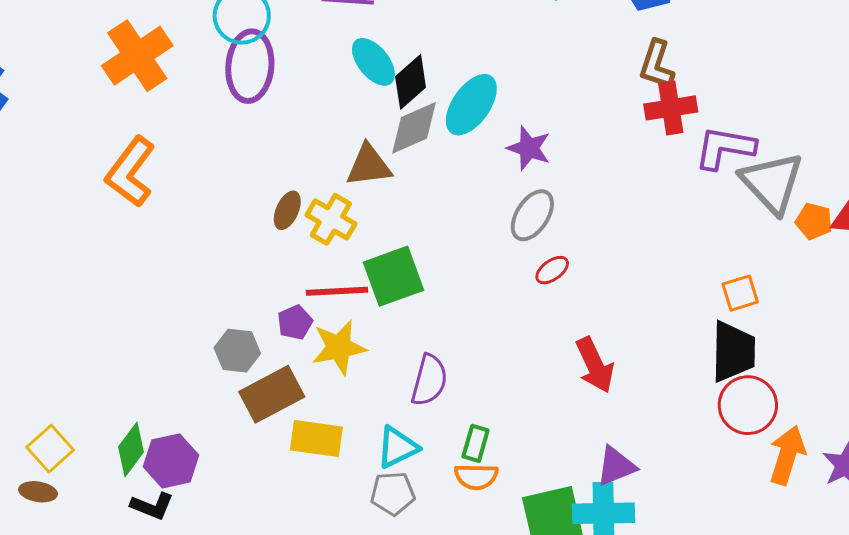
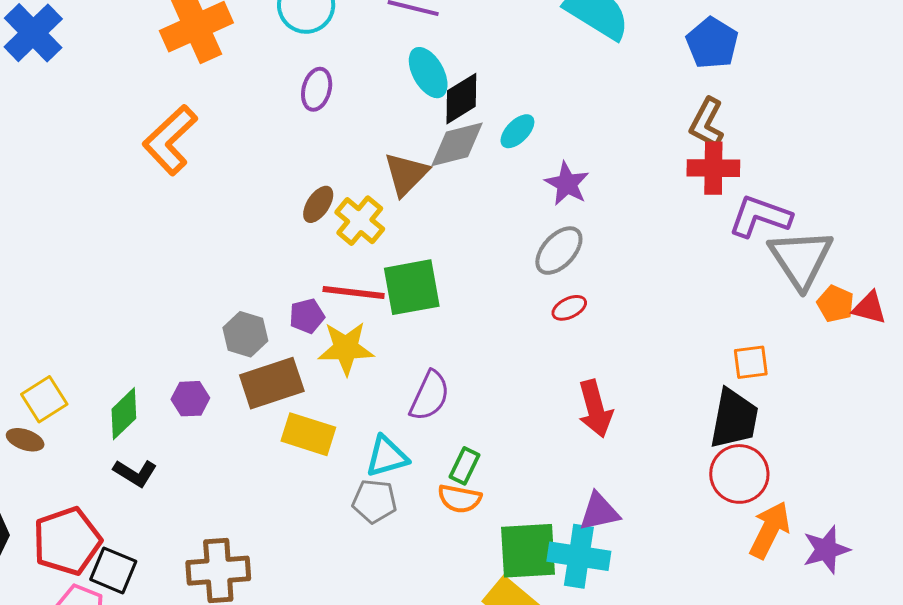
purple ellipse: (250, 66) -> (317, 89), moved, size x0.6
cyan ellipse: (471, 105) -> (517, 131), size x0.6
brown triangle: (369, 166) -> (406, 174), turned -48
purple hexagon: (171, 461) -> (190, 399), moved, size x0.7

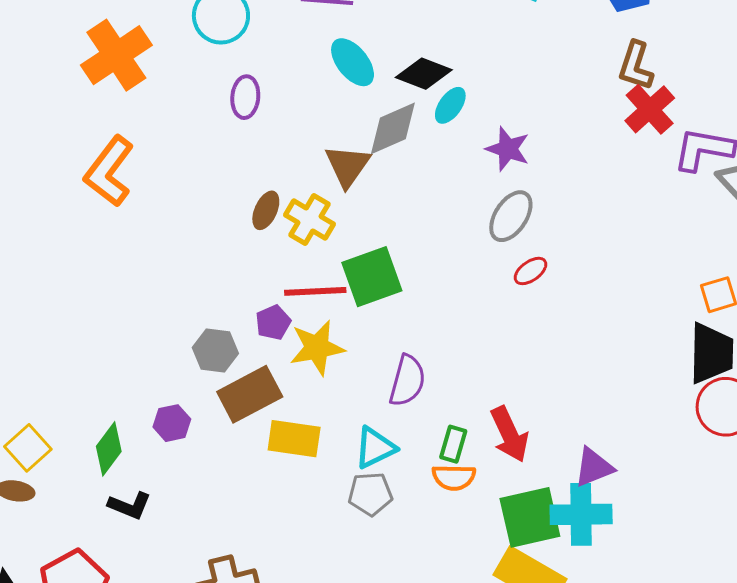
black diamond: (461, 99) -> (424, 74), moved, turned 62
red cross: (713, 168) -> (650, 109), turned -33
red arrow: (595, 409) -> (509, 434), moved

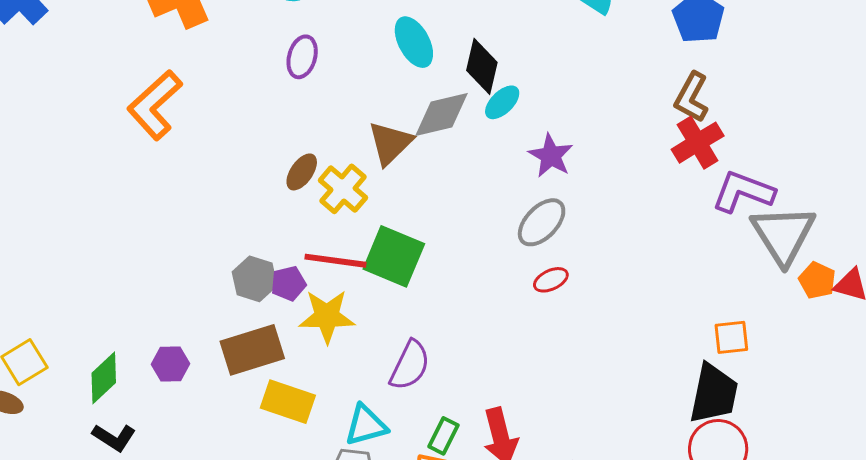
black diamond: (424, 74) -> (482, 66), turned 72
green square: (372, 277) -> (394, 256), turned 32
gray hexagon: (215, 350) -> (255, 279), moved

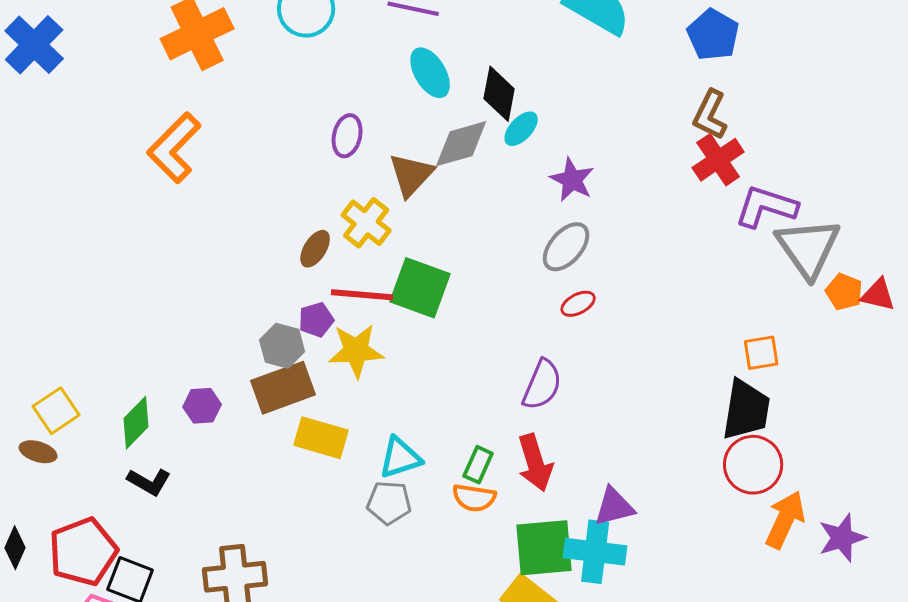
purple ellipse: (302, 57) -> (347, 136), moved
brown ellipse: (302, 172) -> (315, 249), moved
gray hexagon: (255, 279) -> (282, 346), moved
purple semicircle: (410, 365) -> (542, 385), moved

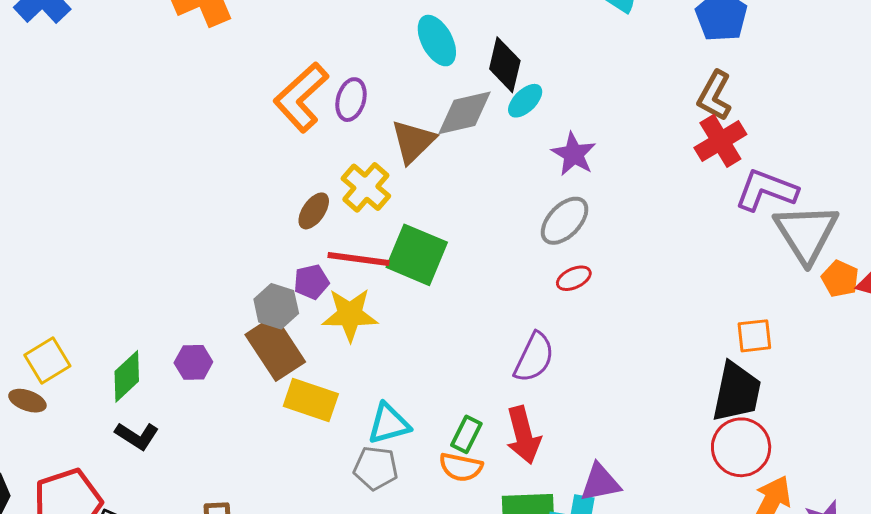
orange L-shape: (174, 148) -> (301, 97), moved
brown rectangle: (283, 388) -> (275, 348), turned 74

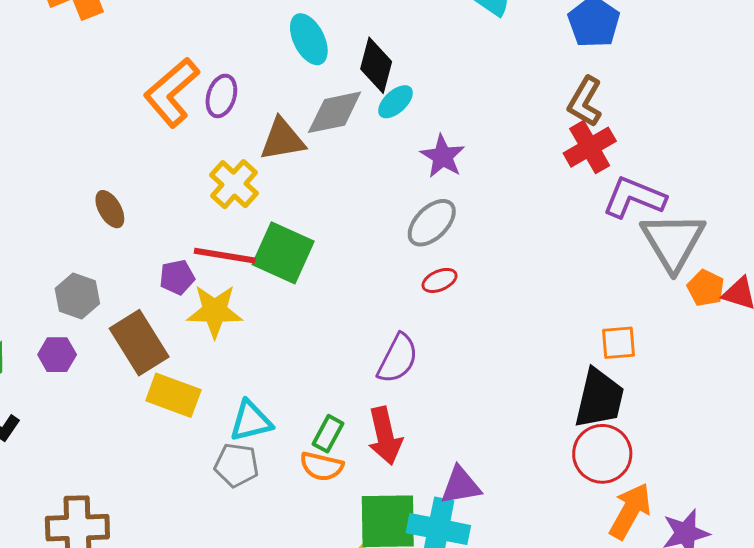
brown triangle: (413, 142) -> (282, 140), turned 33
brown ellipse: (314, 211) -> (110, 209), moved, turned -66
gray hexagon: (276, 306) -> (77, 296), moved

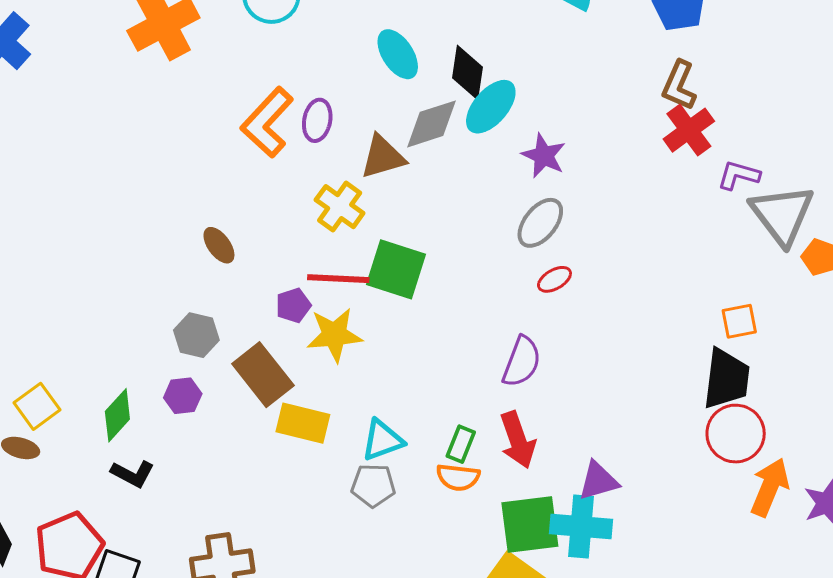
cyan ellipse: (395, 102) -> (491, 107), size x1.5
purple L-shape: (634, 197) -> (739, 175), size x0.7

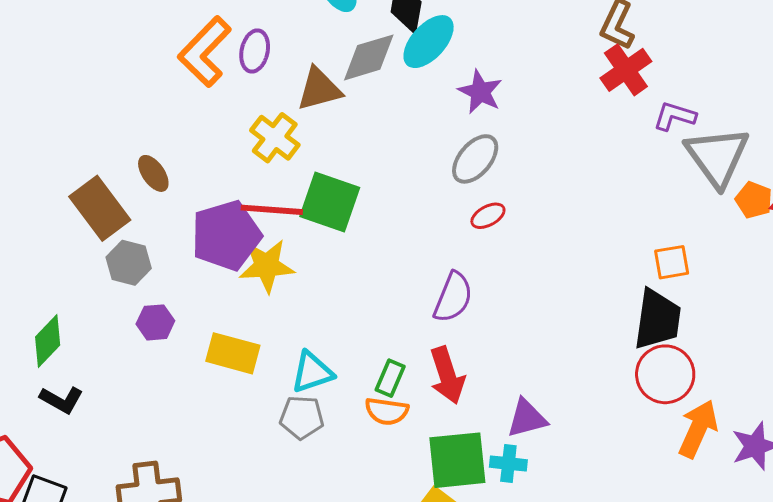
purple pentagon: (293, 305) -> (226, 235), size x2.0
brown rectangle: (263, 375) -> (100, 208), moved
purple hexagon: (183, 396) -> (155, 322), moved
cyan cross: (581, 527) -> (508, 463), size x0.6

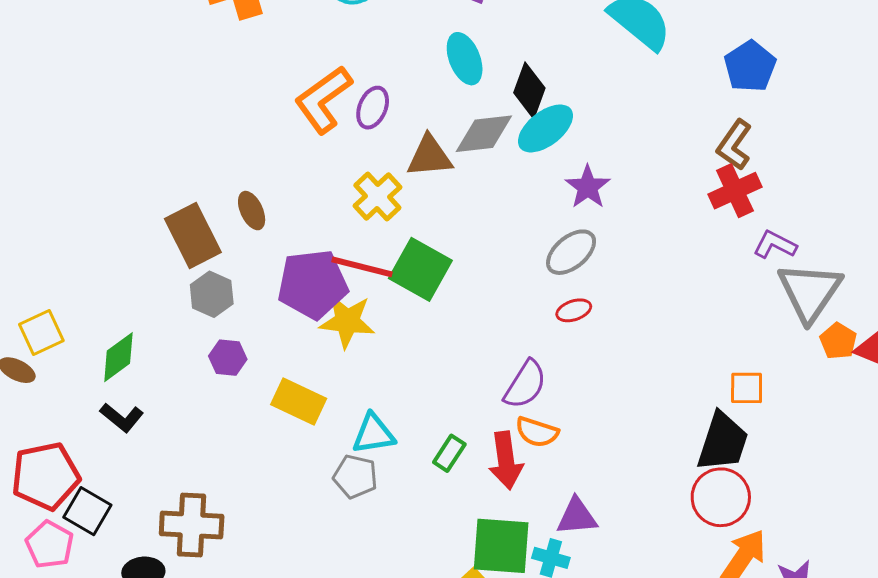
orange semicircle: (387, 411) -> (537, 432), moved

